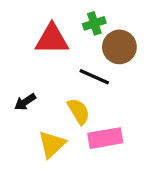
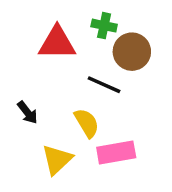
green cross: (94, 23) -> (104, 26), turned 30
black arrow: (25, 102) -> (27, 113), turned -95

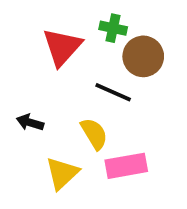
red triangle: (57, 43) -> (62, 47), turned -48
black arrow: (27, 113) -> (30, 122), turned 145

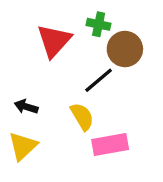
black line: (113, 92) -> (99, 80), turned -64
yellow triangle: (62, 173) -> (23, 146), moved

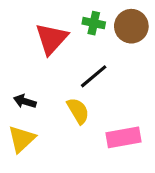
brown circle: (125, 49) -> (131, 26), moved
pink rectangle: (110, 145) -> (123, 137), moved

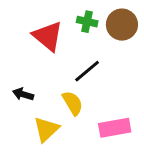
red triangle: (51, 39) -> (48, 36), turned -32
yellow triangle: (22, 139) -> (46, 129), moved

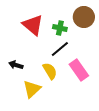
green cross: (87, 22) -> (60, 28), moved
pink rectangle: (115, 128) -> (79, 70), moved, turned 65

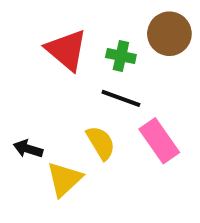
black line: (60, 49) -> (121, 98), turned 60
black arrow: (16, 65) -> (28, 149), moved

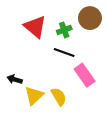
green cross: (121, 56) -> (64, 30), turned -32
yellow semicircle: (101, 143) -> (59, 97), moved

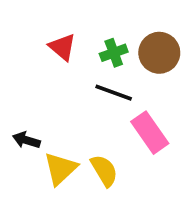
brown circle: (90, 18) -> (159, 53), moved
red triangle: (35, 27) -> (62, 47), size x0.7

